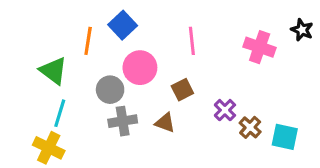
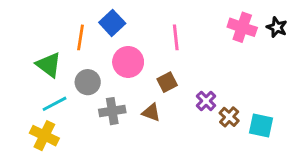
pink cross: (260, 47) -> (242, 27), moved
gray circle: (110, 90) -> (88, 82), moved
cyan line: (60, 113) -> (54, 104), turned 45

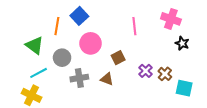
black star: (277, 27) -> (182, 43), moved
pink line: (176, 37) -> (134, 26), moved
brown cross: (229, 117) -> (165, 74), moved

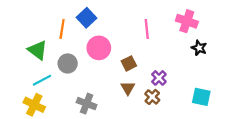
brown cross: (165, 74) -> (152, 97), moved
gray cross: (79, 78) -> (87, 104), moved, turned 30
brown triangle: (107, 79) -> (128, 88), moved, turned 40

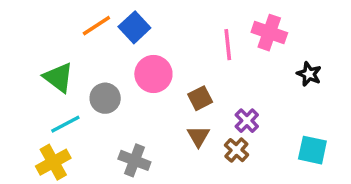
pink cross: (187, 21) -> (269, 33), moved
orange line: (62, 29) -> (96, 26), moved, turned 48
yellow cross: (34, 105) -> (53, 162), turned 35

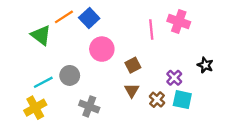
black star: (309, 74) -> (205, 65), moved
green triangle: (58, 77) -> (41, 35), moved
gray circle: (105, 98) -> (70, 75), moved
purple cross: (247, 121) -> (174, 78), moved
cyan square: (312, 150) -> (182, 100), moved

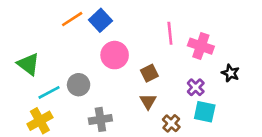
pink cross: (179, 21) -> (201, 46), moved
green triangle: (41, 35) -> (28, 64), moved
brown cross: (157, 100) -> (171, 123), moved
gray cross: (89, 106) -> (100, 119), turned -30

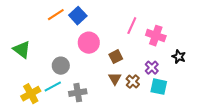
pink line: (170, 33) -> (132, 26), turned 30
cyan line: (49, 92) -> (53, 87), moved
brown cross: (171, 123) -> (133, 82), moved

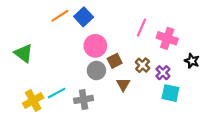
brown square: (116, 57) -> (115, 61), moved
gray circle: (61, 66) -> (96, 70), moved
brown cross: (133, 82) -> (143, 65), moved

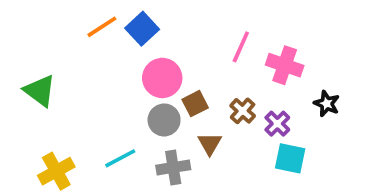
cyan line: (57, 93) -> (120, 158), moved
gray cross: (84, 99) -> (173, 167), moved

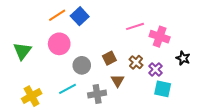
pink line: (241, 47) -> (135, 26), turned 48
pink circle: (162, 78) -> (59, 44), moved
green triangle: (40, 91) -> (22, 51), turned 30
gray circle: (164, 120) -> (82, 65), moved

